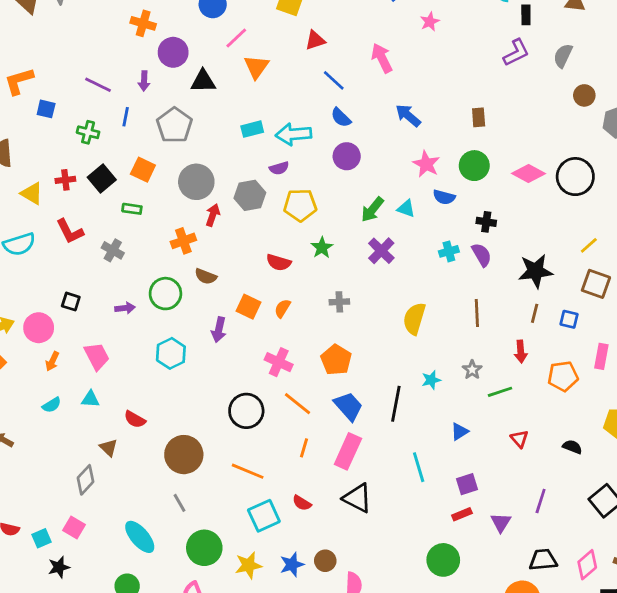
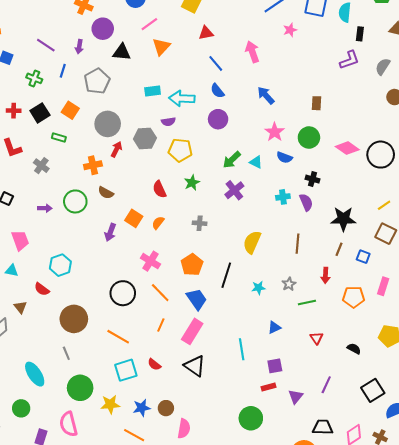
red semicircle: (279, 262) -> (159, 189), turned 42
cyan hexagon: (171, 353) -> (60, 265), moved
black line: (396, 404) -> (226, 275), moved

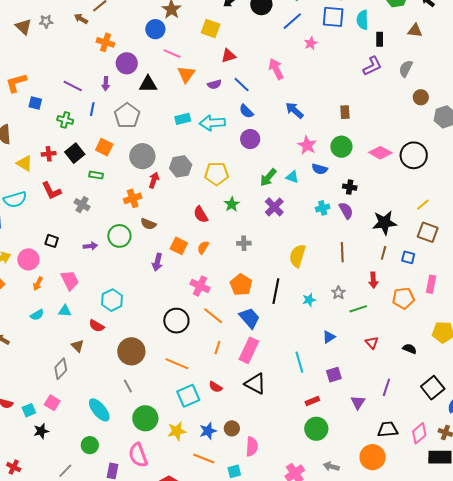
pink line: (149, 24) -> (172, 54), turned 66
purple semicircle: (168, 122) -> (214, 84), moved
red rectangle: (268, 387) -> (312, 401), moved

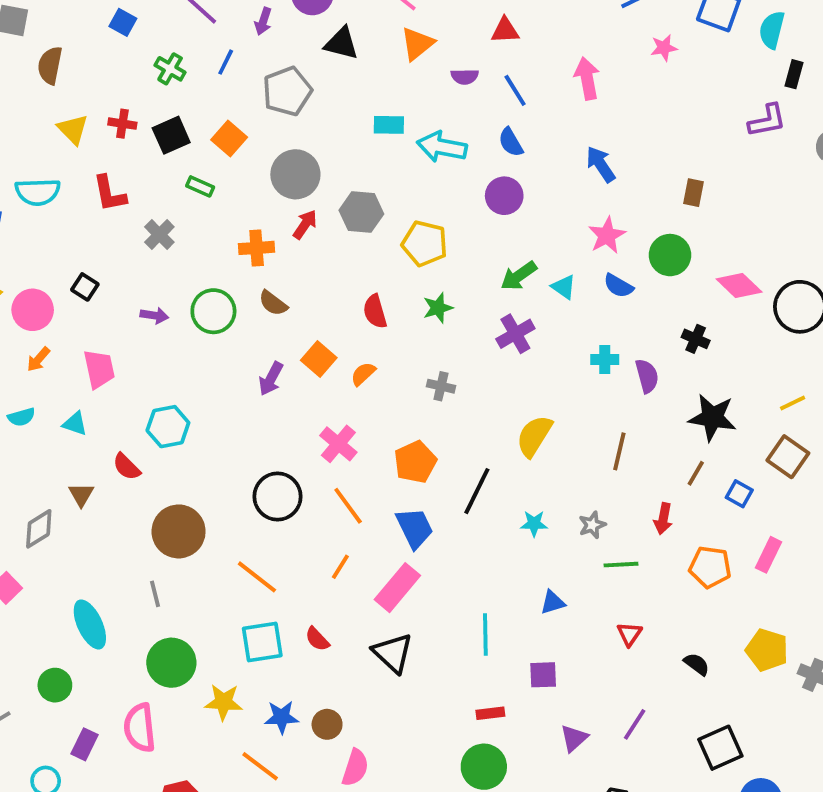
black cross: (350, 187) -> (696, 339), moved

